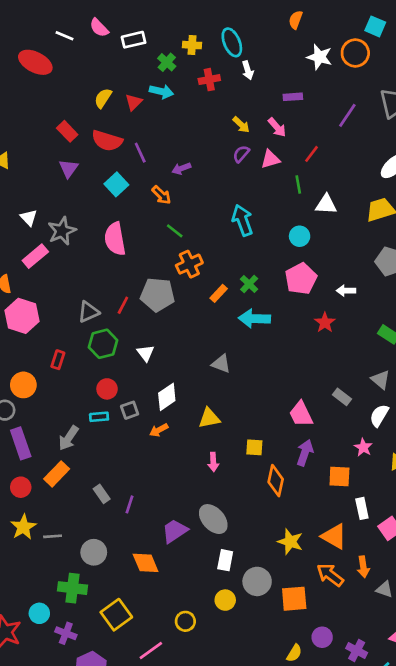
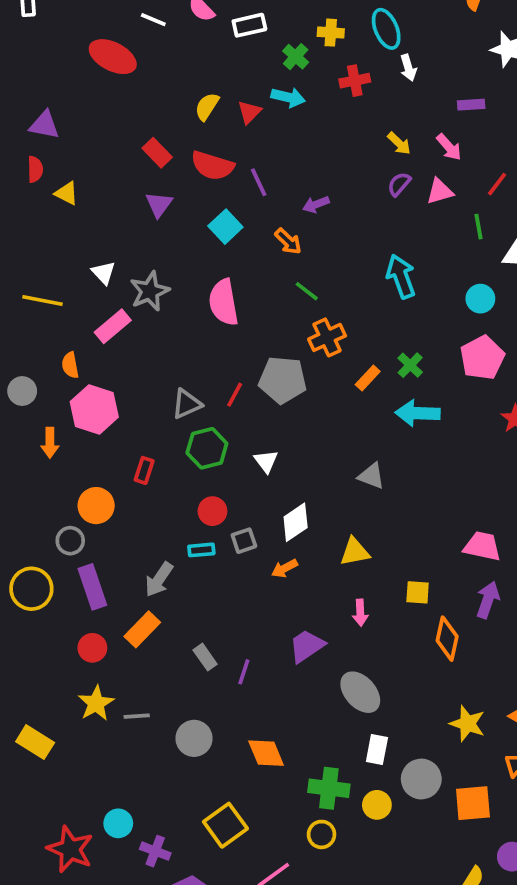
pink trapezoid: (301, 414) -> (482, 546), turned 128
purple trapezoid: (175, 531) -> (307, 646), moved
green cross: (72, 588) -> (329, 788), moved

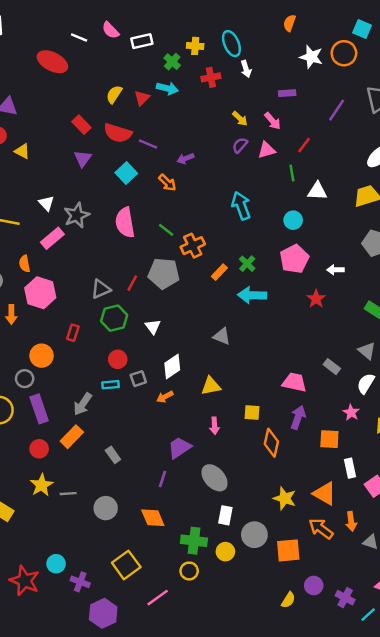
purple line: (259, 182) -> (148, 144), turned -42
green line: (307, 291) -> (166, 230), moved
purple line: (244, 672) -> (162, 479), moved

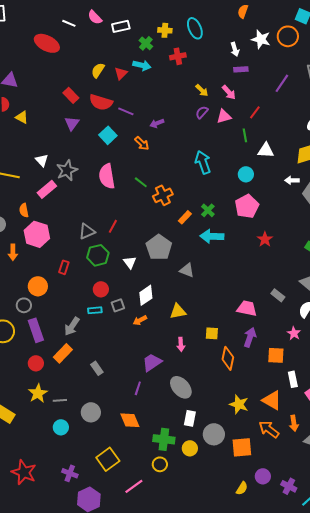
white arrow: (246, 69) -> (235, 49), moved
white arrow: (335, 270) -> (292, 180), moved
gray pentagon: (164, 273) -> (159, 247), moved, turned 30
cyan circle: (56, 564) -> (61, 427), moved

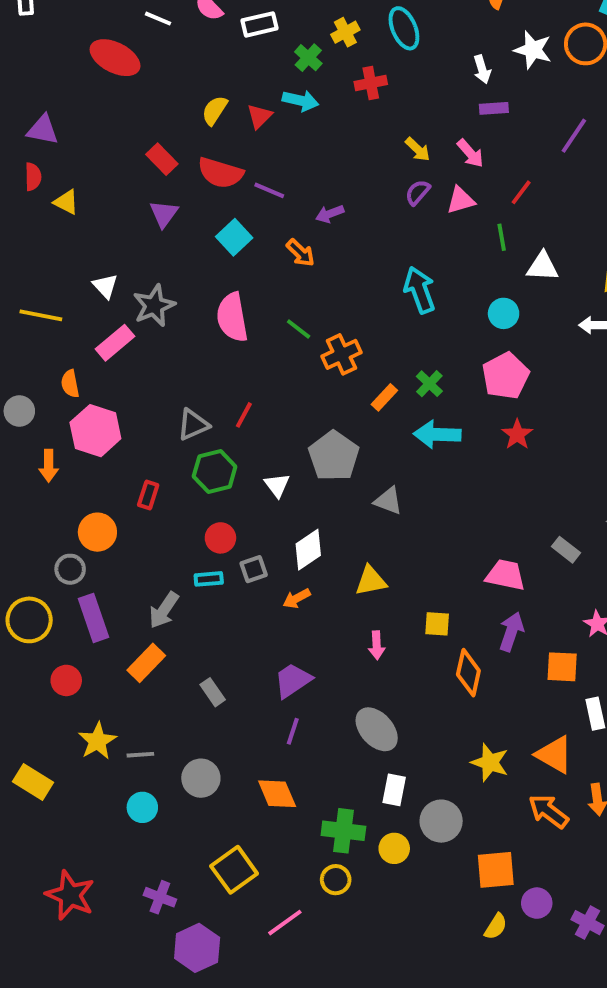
yellow cross: (165, 30) -> (345, 32), turned -32
red star: (265, 239) -> (517, 434), moved
purple trapezoid: (152, 362) -> (293, 680), moved
red circle: (36, 363) -> (66, 680), moved
orange square: (242, 447) -> (496, 870), moved

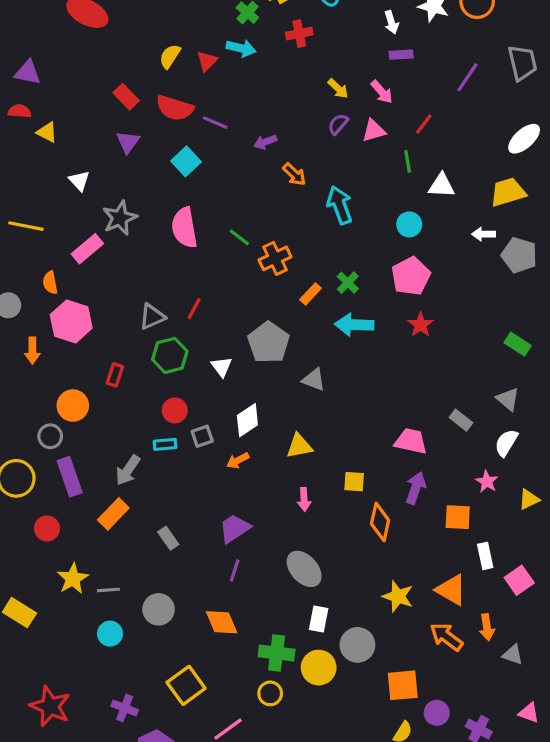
red semicircle: (33, 177) -> (19, 111), turned -85
orange arrow: (300, 253) -> (294, 174), moved
white triangle: (105, 286) -> (79, 181), moved
yellow circle: (394, 848) -> (319, 668), size x1.4

